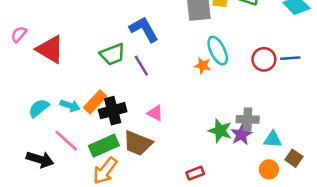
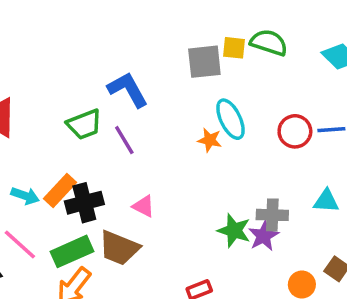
cyan triangle: (273, 139) -> (326, 201), moved

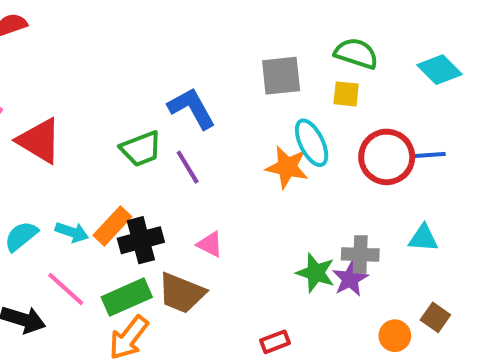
yellow square: (234, 48) -> (346, 94), moved
red circle: (295, 131) -> (387, 157), size x1.4
orange star: (210, 140) -> (287, 167), size x1.5

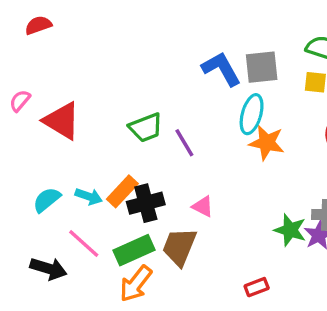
blue L-shape: (192, 108) -> (221, 69), moved
cyan ellipse: (312, 143) -> (252, 114), moved, turned 42
brown trapezoid: (182, 293) -> (179, 247), turned 90

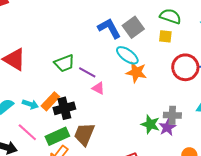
gray square: (262, 67) -> (133, 27), turned -30
cyan ellipse: (252, 114) -> (127, 55), turned -70
purple line: (184, 143) -> (87, 72), turned -30
pink triangle: (203, 206) -> (98, 88), moved

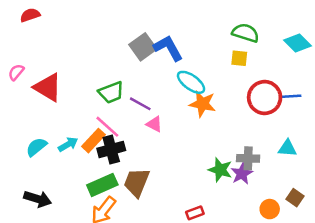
gray square: (133, 27) -> (143, 47), moved
cyan arrow: (30, 104) -> (68, 144), turned -49
pink line: (27, 132) -> (107, 127), moved

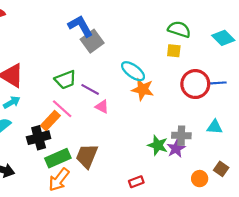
blue L-shape: (168, 48) -> (80, 26), moved
cyan arrow: (68, 144) -> (12, 102), moved
black cross: (111, 149) -> (39, 138), moved

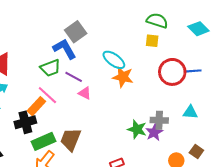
blue L-shape: (80, 26) -> (65, 49), moved

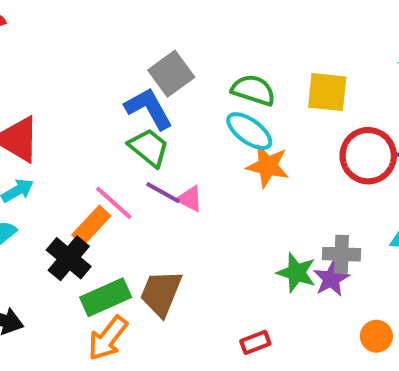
green semicircle: (157, 21) -> (253, 90), moved
yellow square: (152, 41) -> (327, 92), size x1.5
green trapezoid: (50, 68) -> (149, 147), moved, turned -120
purple line: (74, 77) -> (163, 193), moved
black cross: (25, 122) -> (69, 258), turned -35

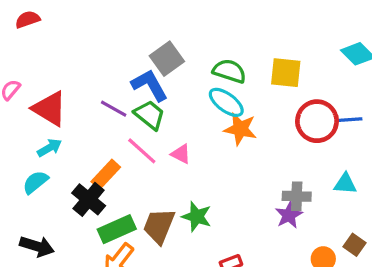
purple line: (163, 193) -> (114, 109), moved
pink line: (114, 203) -> (142, 151), moved
green star: (296, 273) -> (197, 217), moved

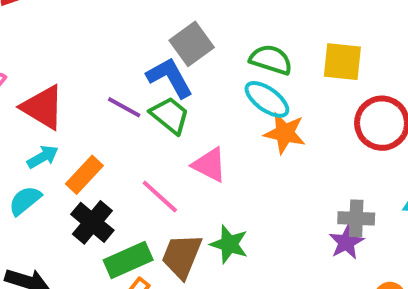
pink line: (142, 151) -> (160, 197), moved
pink triangle: (181, 154) -> (209, 165), size x1.4
orange rectangle: (106, 174) -> (84, 175), moved

